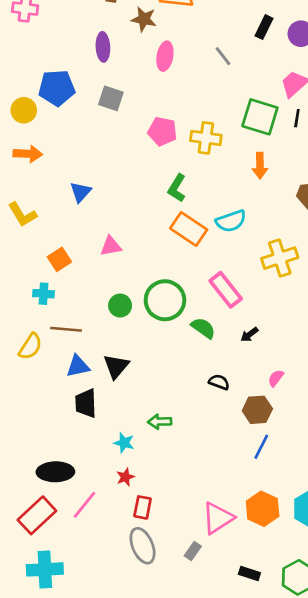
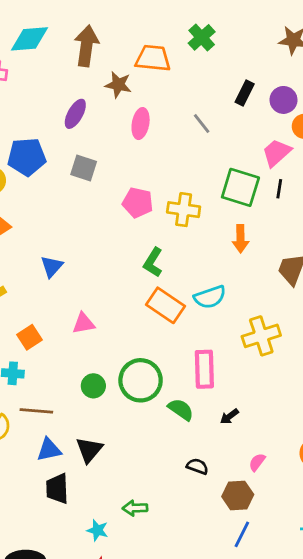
purple ellipse: (103, 47) -> (75, 114), turned 32
pink rectangle: (226, 290) -> (204, 369), turned 36

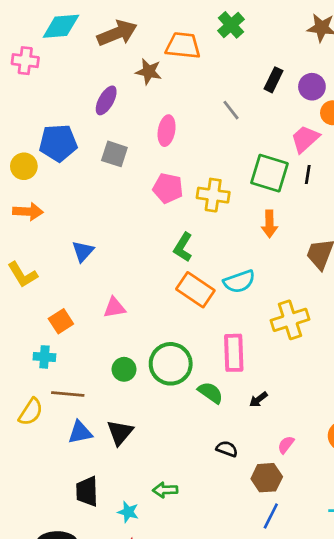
brown arrow: (86, 46) -> (117, 33), turned 60
pink ellipse: (141, 124) -> (167, 131), moved
black trapezoid: (57, 489) -> (87, 491), moved

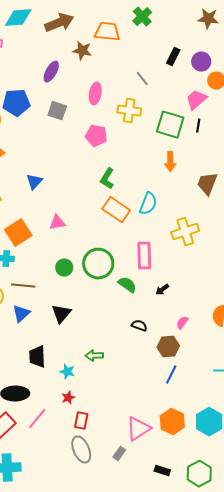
yellow cross: (213, 195) -> (129, 111), moved
cyan semicircle: (239, 282) -> (148, 204), turned -50
orange square: (61, 321) -> (18, 233), size x1.5
blue triangle: (80, 432) -> (21, 314), moved, turned -30

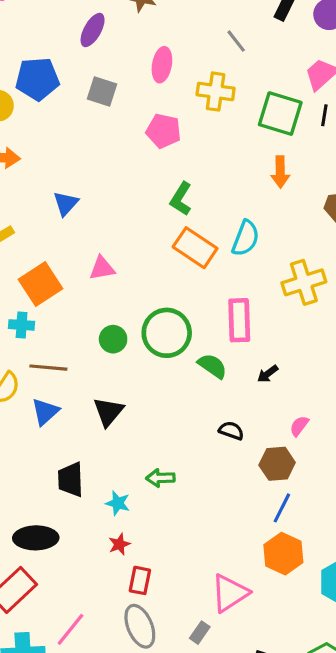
pink line: (37, 419) -> (70, 629), moved
orange hexagon: (172, 422) -> (283, 554), moved

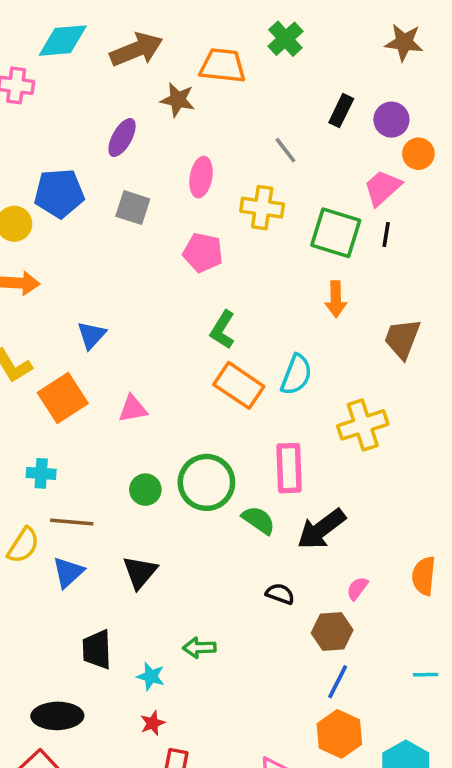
orange square: (40, 284) -> (63, 398), moved
black arrow: (268, 374) -> (321, 529), size x2.0

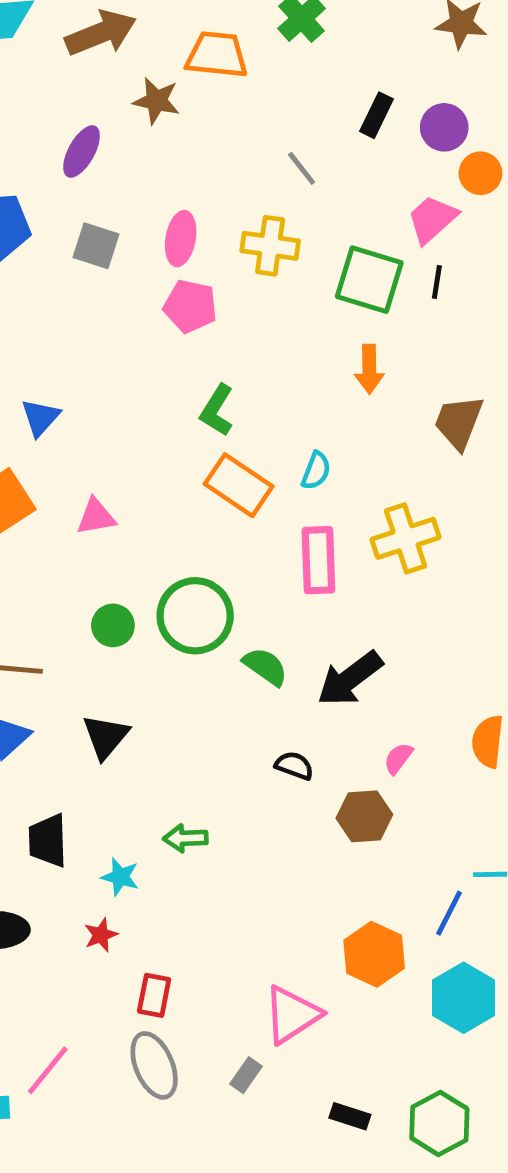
pink ellipse: (201, 177) -> (181, 239), moved
cyan semicircle: (296, 375) -> (316, 471), size x0.7
pink rectangle: (289, 468) -> (318, 560), moved
blue line: (338, 682) -> (449, 913), moved
red star: (153, 723) -> (101, 935), moved

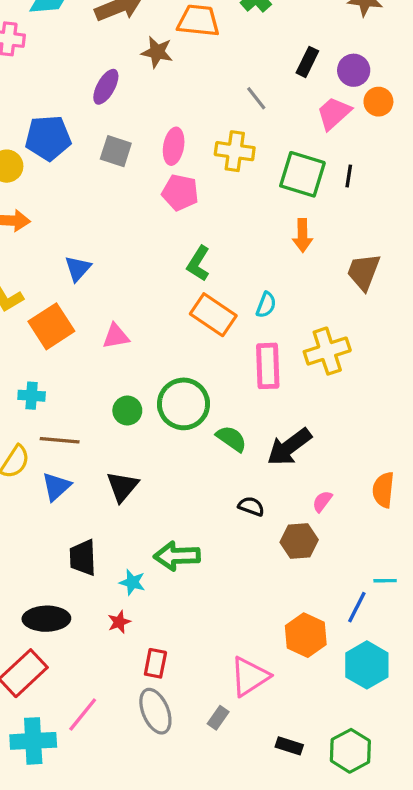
pink trapezoid: (432, 219) -> (334, 113), moved
green arrow: (185, 838) -> (177, 556), size x1.5

